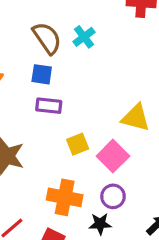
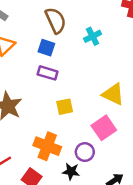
cyan cross: (84, 37) -> (93, 36), moved
pink square: (113, 156) -> (104, 128), moved

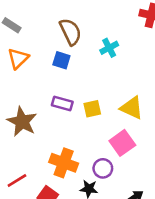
purple rectangle: (48, 73) -> (62, 104), moved
yellow square: (65, 107) -> (92, 109), moved

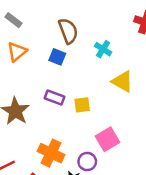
cyan cross: (109, 48) -> (103, 49), turned -35
yellow triangle: (132, 108) -> (122, 82), moved

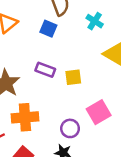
orange cross: (51, 153) -> (25, 117), moved, turned -30
purple circle: (87, 162) -> (70, 128), moved

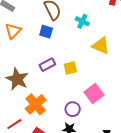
purple rectangle: (45, 70) -> (47, 65), turned -42
orange cross: (25, 117) -> (36, 104), turned -30

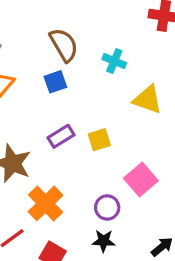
blue square: (46, 32) -> (55, 82), turned -32

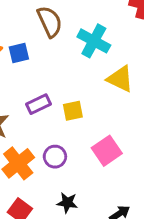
cyan cross: (114, 61) -> (94, 41), size x1.5
blue square: (55, 82) -> (19, 53), moved
purple circle: (107, 207) -> (55, 157), moved

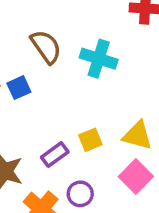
yellow triangle: (120, 79) -> (137, 135), moved
purple rectangle: (38, 104) -> (55, 155), moved

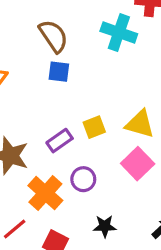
cyan cross: (99, 59) -> (119, 33), moved
blue square: (19, 88) -> (59, 72), moved, turned 30

